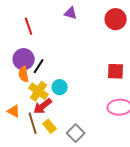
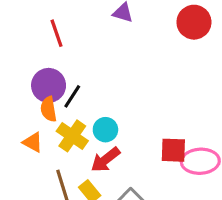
red square: (116, 71) -> (173, 150), moved
red arrow: (43, 106) -> (105, 160), moved
orange triangle: (14, 111) -> (33, 142), moved

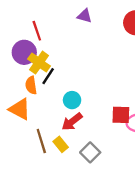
purple circle: (49, 85) -> (24, 52), moved
yellow cross: (72, 136) -> (39, 63), moved
orange triangle: (33, 142) -> (20, 109), size x1.5

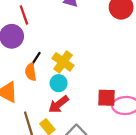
yellow cross: (39, 63) -> (63, 62), moved
orange semicircle: (31, 85) -> (31, 72), moved

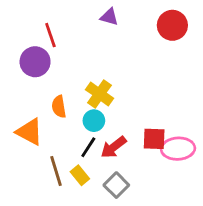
black line: (35, 60) -> (88, 147), moved
red arrow: (59, 104) -> (114, 147), moved

